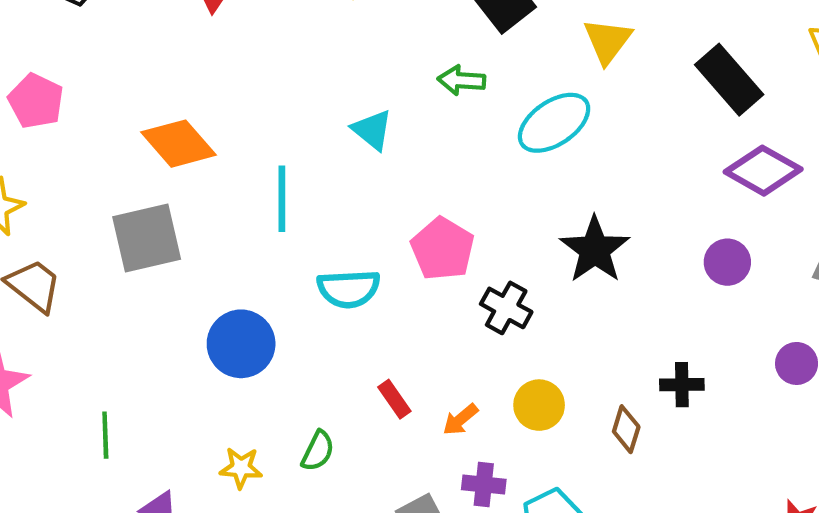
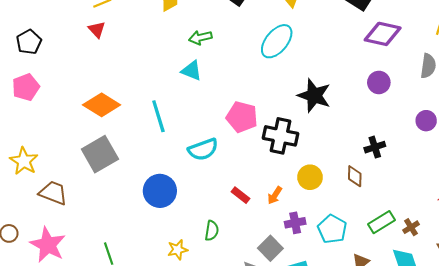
green arrow: (461, 80) -> (200, 38), moved
pink pentagon: (36, 101) -> (26, 87), moved, turned -30
black cross: (506, 308) -> (280, 136), size x1.4

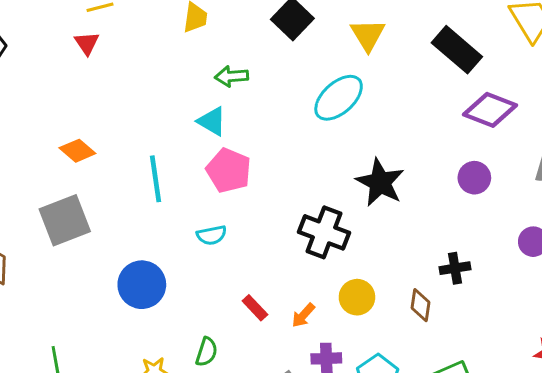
orange diamond: (102, 105) -> (77, 151), size x0.7
pink pentagon: (242, 117) -> (229, 170), moved
cyan semicircle: (203, 149) -> (212, 235), size x0.7

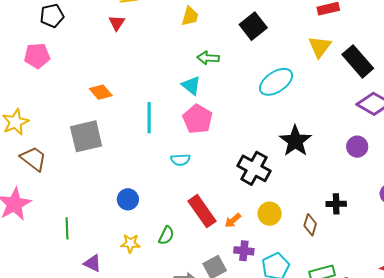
yellow triangle: (368, 35) -> (320, 47), moved
blue circle: (142, 285) -> (128, 199), moved, size x0.7
red rectangle: (255, 308) -> (202, 211), size x1.8

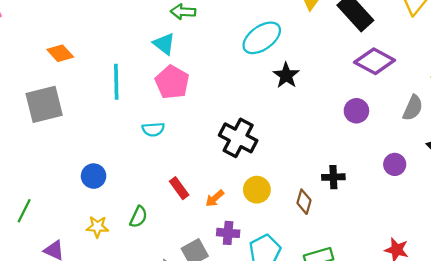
black star: (295, 141) -> (286, 75), moved, size x0.7
red rectangle: (202, 211) -> (179, 188), size x0.6
green line: (67, 228) -> (24, 211), turned 30

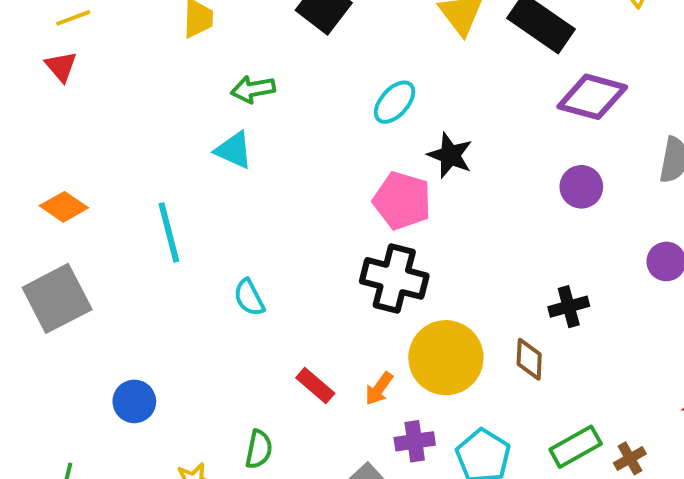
cyan ellipse: (262, 38) -> (395, 102), size x0.7
pink pentagon: (172, 82) -> (402, 201), moved
cyan semicircle: (153, 129) -> (249, 298), turned 80
blue circle: (94, 176) -> (134, 401), moved
yellow circle: (257, 190) -> (446, 358), size x1.6

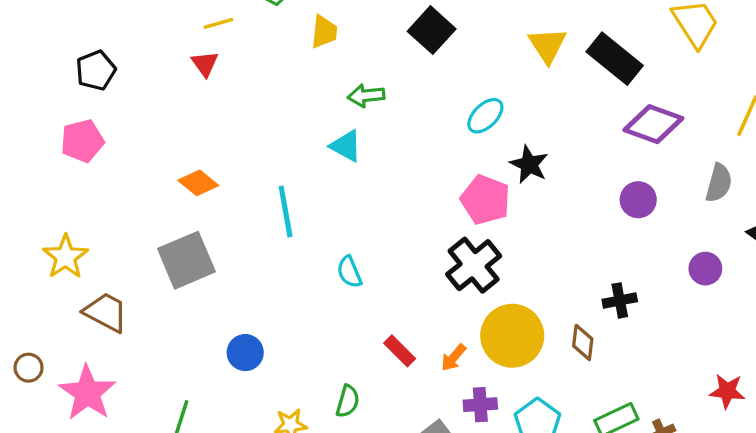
black cross: (394, 278) -> (474, 265), turned 32

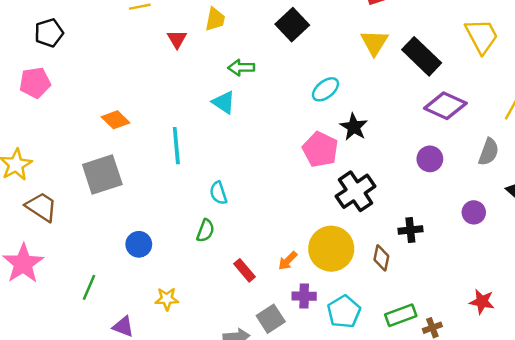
red triangle: (205, 64) -> (177, 39), moved
black cross: (474, 265) -> (356, 191), moved
red rectangle: (400, 351) -> (244, 270), moved
green semicircle: (348, 401) -> (205, 231), moved

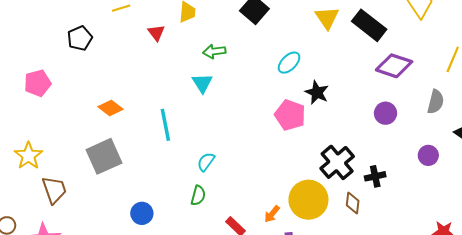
black pentagon: (49, 33) -> (80, 38), moved
cyan triangle: (224, 102) -> (202, 83), turned 30
black cross: (356, 191) -> (337, 162), moved
cyan semicircle: (218, 193) -> (206, 162), turned 60
brown trapezoid: (41, 207) -> (54, 190), turned 44

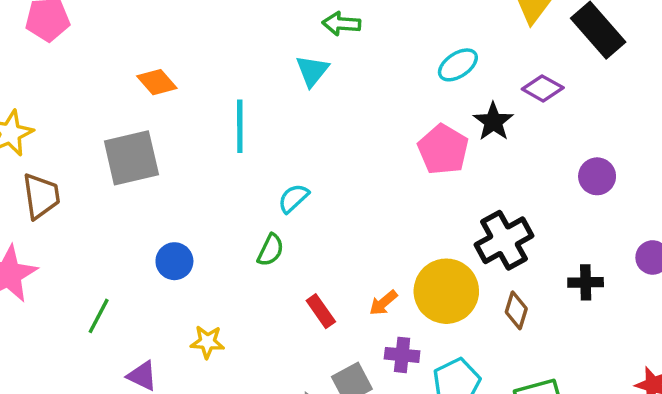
purple diamond: (394, 66) -> (543, 88), moved, size x0.7
black cross: (375, 176) -> (586, 282), moved

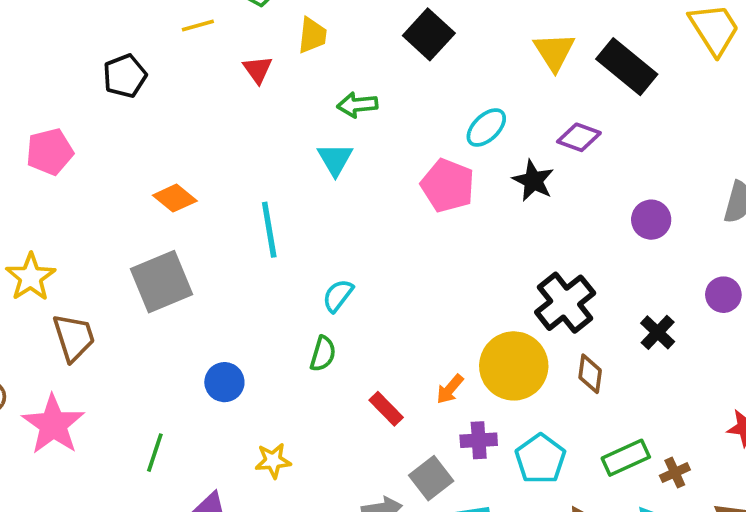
pink pentagon: (443, 149) -> (448, 185), moved
black cross: (586, 282) -> (658, 332), turned -36

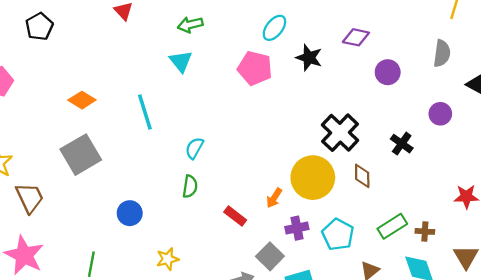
purple diamond: (579, 137) -> (356, 37), moved
brown cross: (675, 473) -> (425, 231), turned 36

